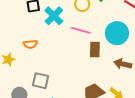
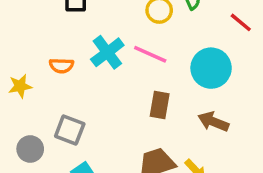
cyan cross: (54, 16) -> (107, 52), moved
brown rectangle: (95, 49) -> (160, 105), moved

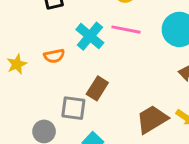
yellow star: (20, 86) -> (17, 64), moved
brown rectangle: (160, 105) -> (97, 88), moved, turned 35

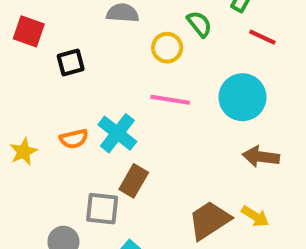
cyan cross: (90, 36) -> (117, 133), moved

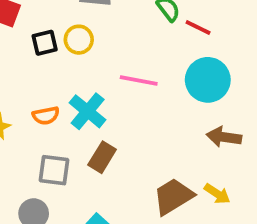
red line: (262, 37) -> (198, 28), moved
yellow circle: (167, 48) -> (79, 40), moved
gray square: (102, 209) -> (54, 170), moved

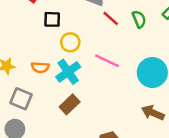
red line: (198, 28) -> (111, 18), moved
yellow circle: (79, 40) -> (70, 42), moved
gray square: (54, 170) -> (21, 99), moved

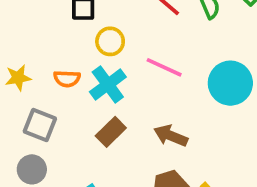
brown arrow: (153, 113) -> (171, 136), moved

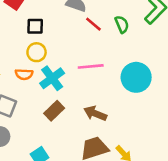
yellow circle: (110, 41) -> (37, 52), moved
pink line: (164, 67) -> (91, 66), turned -30

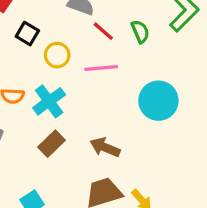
black square: (35, 26) -> (27, 34), turned 30
yellow circle: (37, 52) -> (57, 55), moved
pink line: (91, 66) -> (101, 68), moved

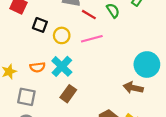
cyan circle: (158, 101) -> (147, 65), moved
brown arrow: (105, 147) -> (133, 88), moved

